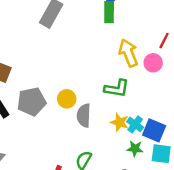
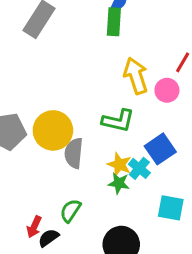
yellow circle: (67, 99) -> (53, 130), size x1.6
blue square: (154, 130) -> (160, 149), moved, turned 30
green star: (135, 149) -> (119, 183), moved

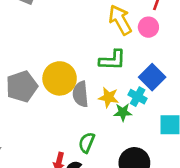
yellow star: (119, 165) -> (109, 97), moved

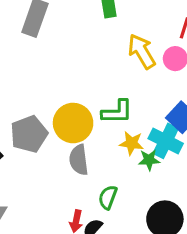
green L-shape: (112, 60) -> (117, 112), moved
gray semicircle: (81, 94) -> (79, 160), moved
cyan cross: (138, 97) -> (166, 141), size x1.5

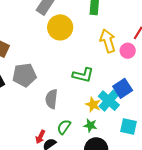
yellow circle: (73, 123) -> (60, 27), moved
yellow star: (132, 143) -> (93, 105), moved
green star: (149, 160) -> (90, 125), moved

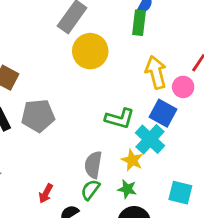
blue square: (123, 88) -> (163, 113), moved, turned -30
gray semicircle: (52, 99) -> (93, 165), moved
cyan cross: (109, 101) -> (150, 139), moved
red arrow: (40, 137) -> (46, 193), moved

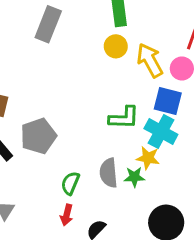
yellow circle: (90, 51) -> (116, 46), moved, size x0.6
green star: (127, 189) -> (134, 177), moved
green semicircle: (90, 190) -> (70, 183), moved

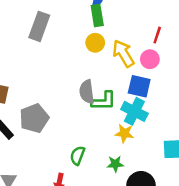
gray semicircle: (109, 173) -> (87, 92), moved
green star: (134, 177) -> (115, 164), moved
green semicircle: (70, 183) -> (77, 156), moved

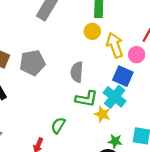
green L-shape: (104, 101) -> (86, 99), moved
gray pentagon: (34, 118) -> (32, 63), moved
green star: (115, 164) -> (115, 141), moved

